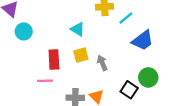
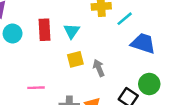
cyan triangle: (78, 29) -> (72, 31), turned 32
blue trapezoid: (143, 40) -> (143, 43), turned -125
red rectangle: (54, 60) -> (45, 30), moved

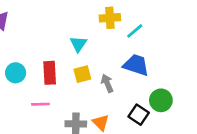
red rectangle: (45, 30) -> (50, 73), moved
cyan circle: (13, 34) -> (16, 73), moved
blue trapezoid: (143, 43) -> (136, 65), moved

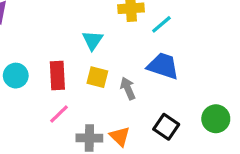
yellow square: (82, 74) -> (97, 77), turned 30
green circle: (161, 100) -> (216, 119), moved
pink line: (40, 104) -> (59, 114), moved, turned -42

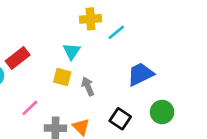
cyan triangle: (93, 40) -> (72, 51), moved
blue trapezoid: (163, 66) -> (140, 74), moved, turned -44
red rectangle: (57, 76) -> (18, 58), moved, turned 55

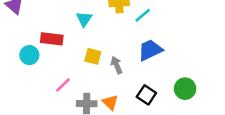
cyan triangle: (72, 51) -> (84, 19), moved
red rectangle: (18, 58) -> (52, 39), turned 45
blue trapezoid: (140, 74) -> (150, 50), moved

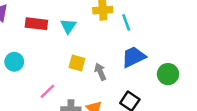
cyan line: (143, 15) -> (126, 22), turned -70
red rectangle: (52, 39) -> (36, 24), moved
green circle: (185, 89) -> (168, 74), moved

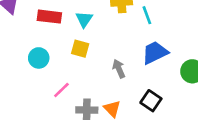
cyan circle: (14, 62) -> (39, 58), moved
yellow square: (77, 63) -> (80, 49), moved

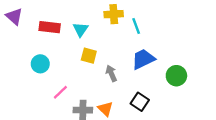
yellow square: (80, 49) -> (89, 56), moved

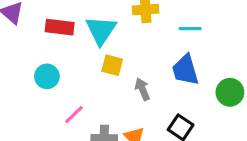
cyan line: (136, 26) -> (190, 29), moved, turned -70
cyan triangle: (81, 30) -> (101, 30), size x1.5
blue trapezoid: (143, 59) -> (185, 70), turned -80

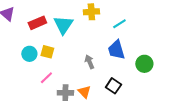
red rectangle: (60, 27) -> (37, 23), turned -30
cyan line: (190, 29) -> (119, 24), turned -32
yellow square: (112, 65) -> (47, 52), moved

